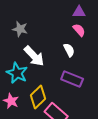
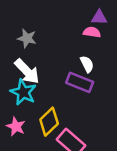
pink semicircle: (79, 30) -> (92, 32), moved, turned -40
white arrow: (34, 56) -> (27, 71), moved
purple rectangle: (72, 79) -> (80, 82), moved

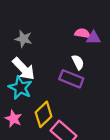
purple triangle: (99, 17) -> (93, 38), moved

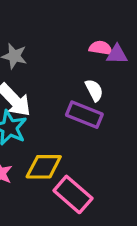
yellow diamond: (44, 114) -> (44, 167), turned 45

